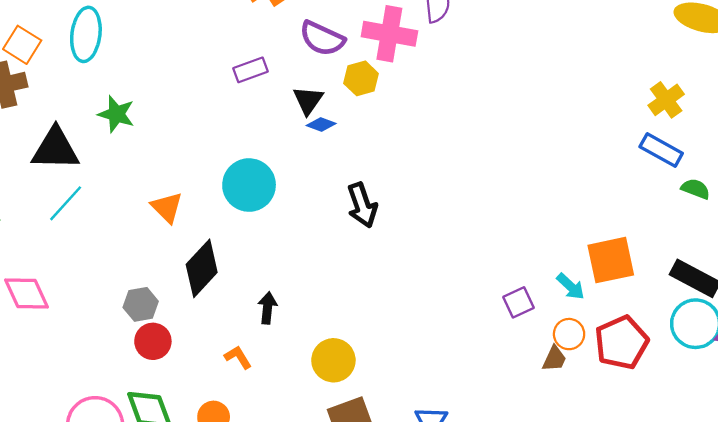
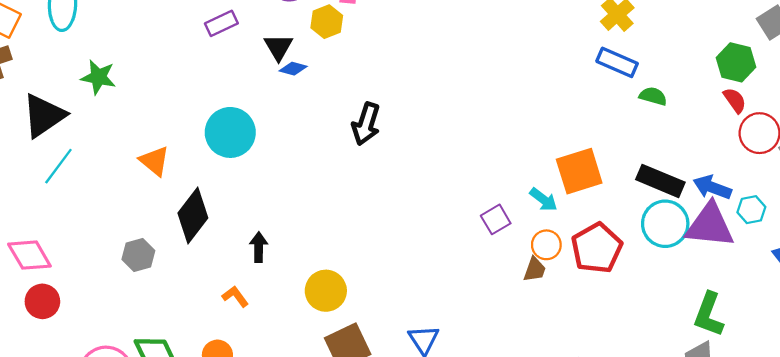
black triangle: (55, 149) -> (44, 116), turned -30
black arrow: (362, 205) -> (366, 124), moved, turned 42
red circle: (153, 341) -> (42, 301), moved

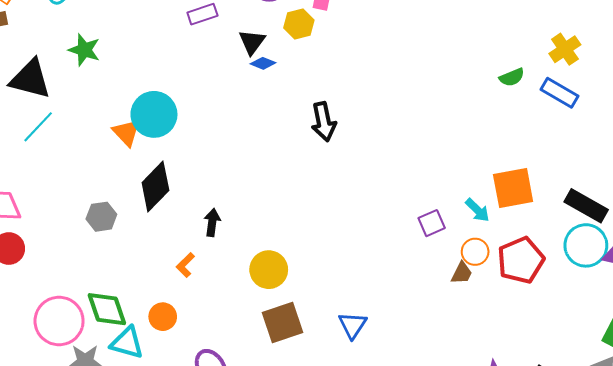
green semicircle: (653, 96) -> (512, 77), moved, turned 135
black triangle: (44, 116) -> (30, 79), turned 42
black arrow: (366, 124) -> (324, 122), turned -36
cyan circle: (230, 132) -> (154, 114), moved
orange L-shape: (235, 296) -> (185, 265), turned -105

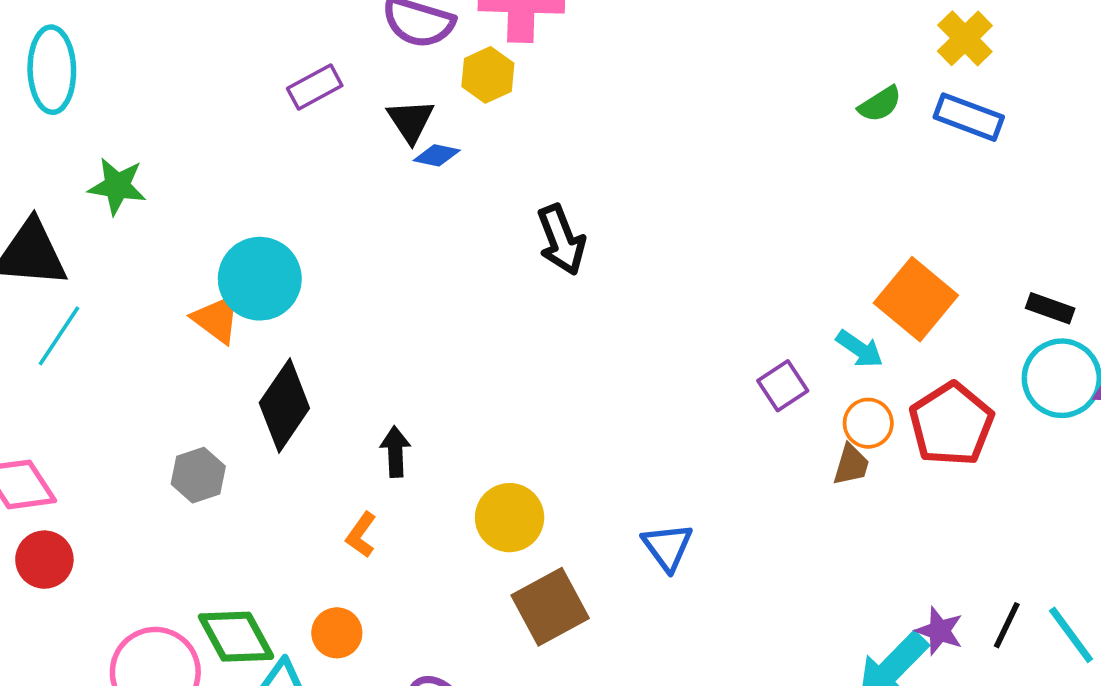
orange square: (513, 188) -> (916, 299), turned -30
black rectangle: (586, 206) -> (1050, 308), size x0.6
blue triangle: (353, 325) -> (667, 547), moved

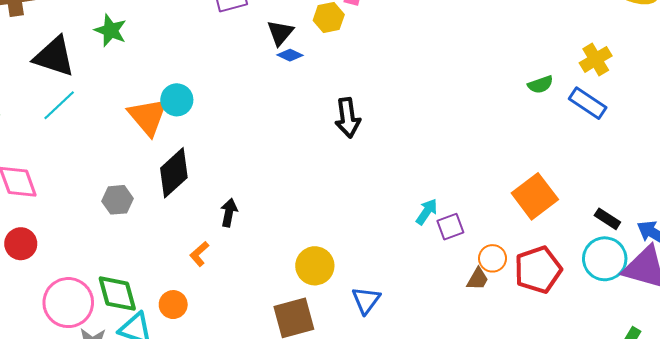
cyan circle: (260, 279) -> (177, 100), size x0.7
orange triangle: (217, 319) -> (148, 116), size x1.4
cyan arrow: (860, 349) -> (427, 212), moved, turned -104
yellow circle: (510, 518) -> (315, 266), moved
red circle: (44, 560) -> (21, 244), moved

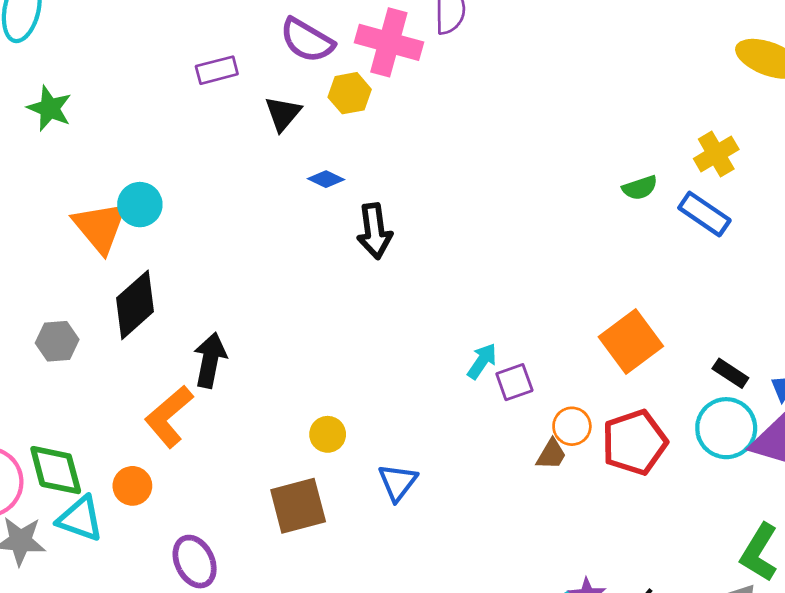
blue diamond: (290, 55) -> (326, 179), moved
black arrow: (229, 213) -> (210, 360), size x1.4
orange L-shape: (199, 254) -> (169, 416), size x1.8
yellow circle: (315, 266) -> (328, 434), size x0.7

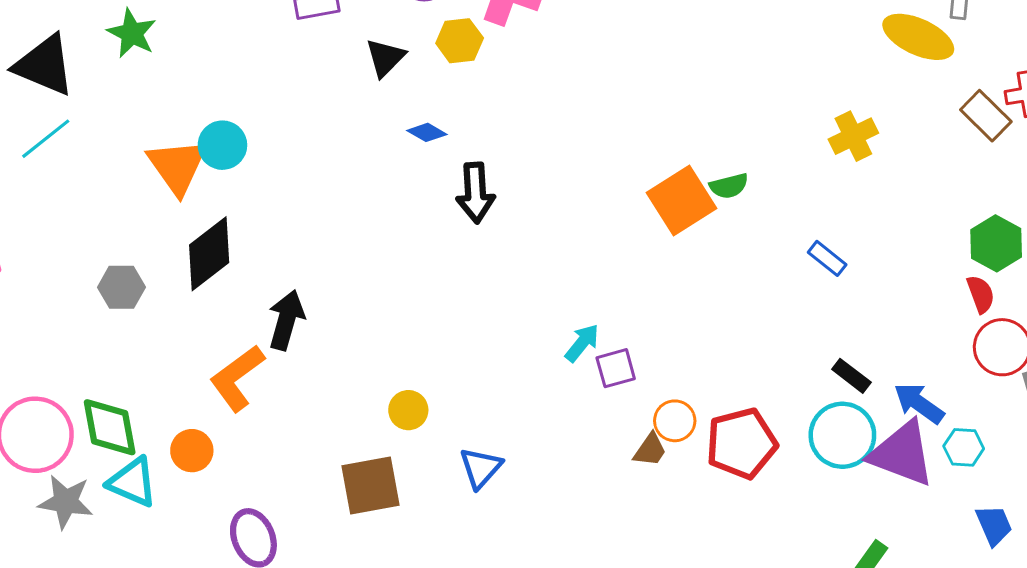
green semicircle: (640, 188) -> (729, 186), moved
blue rectangle: (704, 214) -> (827, 258), moved, size x0.7
orange square: (631, 341) -> (682, 201), moved

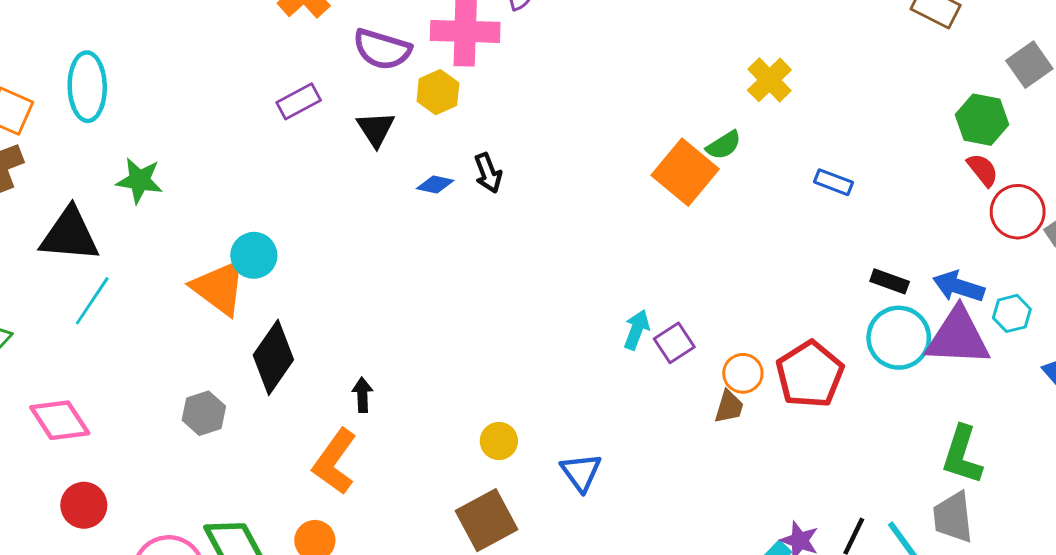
yellow cross: (853, 136) -> (769, 80), moved
black arrow: (475, 193) -> (488, 173), moved, size x0.7
black arrow: (286, 320) -> (362, 395), size x0.6

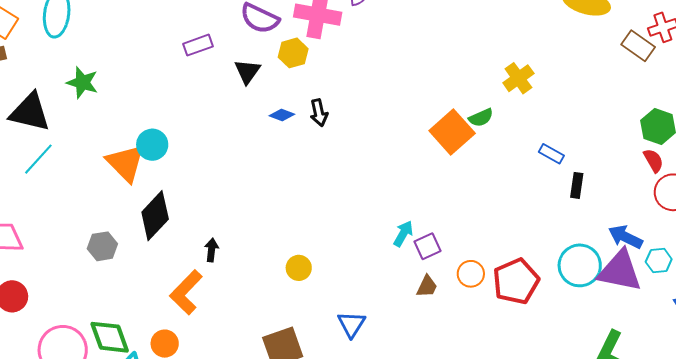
black rectangle: (890, 281) -> (577, 185), moved, turned 70
brown trapezoid: (729, 407) -> (427, 286), moved
yellow circle: (499, 441) -> (299, 268), moved

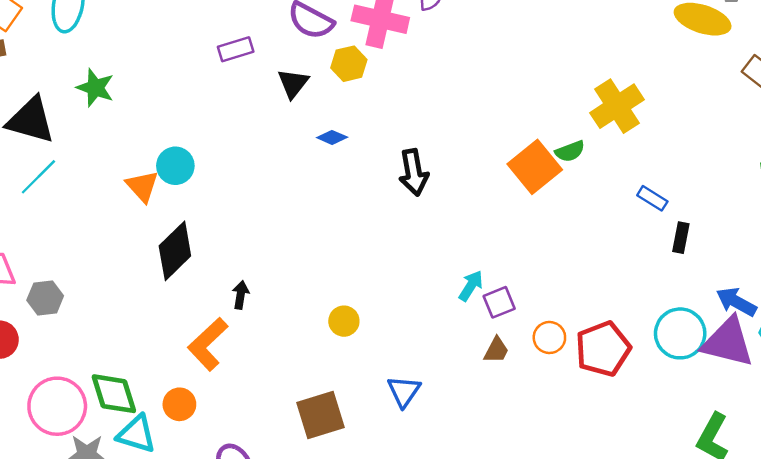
yellow cross: (518, 78) -> (617, 106), size x1.4
black arrow: (319, 113) -> (414, 172), moved, size x1.4
orange triangle: (125, 163) -> (142, 186), size x0.7
gray hexagon: (102, 246) -> (45, 298), moved

